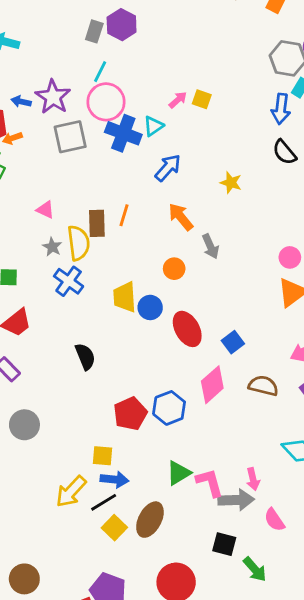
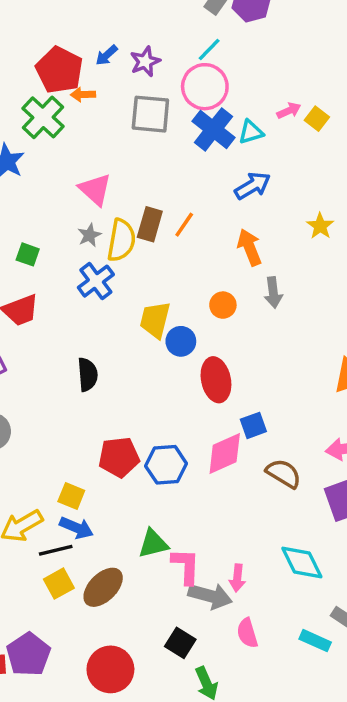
purple star: (53, 97) -> (145, 61), size x0.7
blue arrow: (21, 102) -> (107, 55), turned -72
pink triangle: (45, 210) -> (95, 190), size x1.5
blue square: (233, 342) -> (253, 425), moved

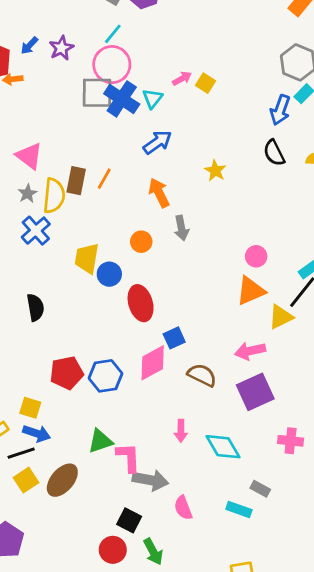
gray square: (150, 114) -> (97, 93), moved
cyan triangle: (251, 132) -> (152, 99), turned -30
pink arrow: (237, 578) -> (181, 431), moved
red circle: (110, 669) -> (113, 550), moved, size x0.7

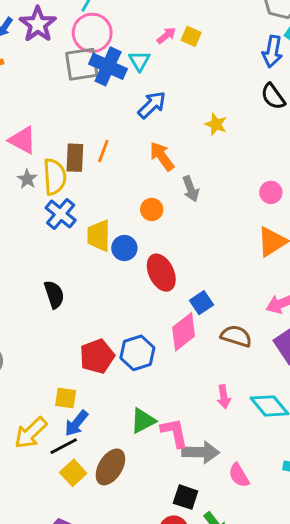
purple star: (61, 48) -> (38, 24), size x1.4
blue cross: (36, 231) -> (61, 214), moved
pink circle: (256, 256) -> (271, 192), moved
blue arrow: (37, 433) -> (76, 423), turned 120

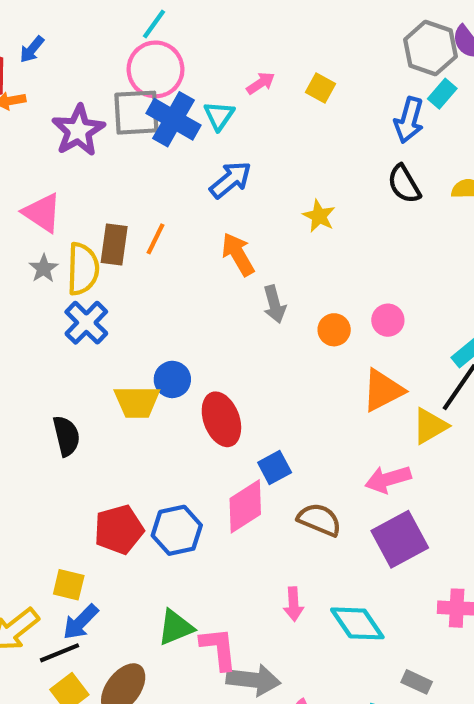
purple star: (38, 24) -> (78, 130), moved
yellow square: (191, 36) -> (321, 88), moved
orange circle: (152, 209) -> (334, 330), moved
yellow trapezoid: (99, 236) -> (137, 402), moved, turned -96

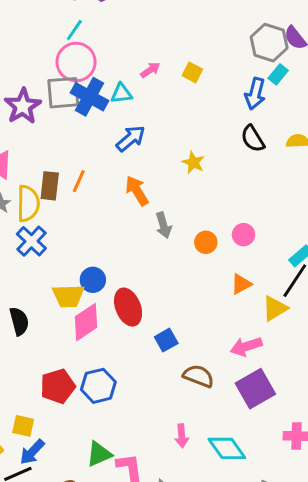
cyan triangle: (219, 116) -> (121, 94), turned 50
orange triangle: (383, 390) -> (241, 284), size x0.7
pink diamond: (245, 506) -> (86, 322), moved

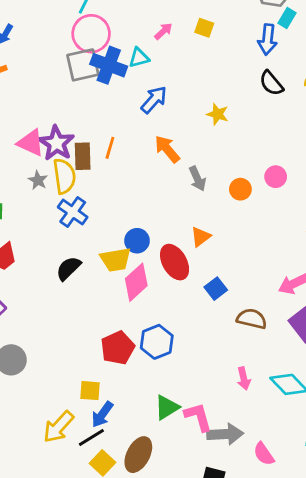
purple star: (23, 106) -> (56, 143), moved
orange triangle: (241, 284) -> (201, 237), moved
black semicircle: (19, 321) -> (68, 268), moved, turned -112

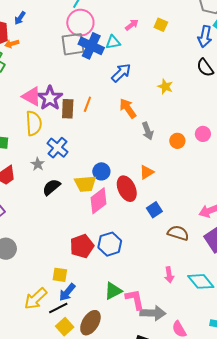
yellow semicircle: (64, 176) -> (34, 123), moved
gray star: (38, 180) -> (38, 164), moved

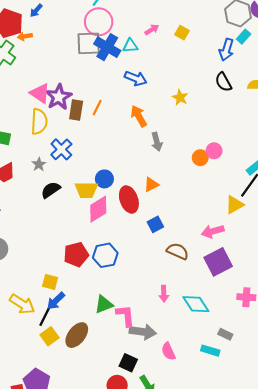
blue arrow: (121, 73) -> (136, 78), turned 60
orange circle: (177, 141) -> (200, 158), moved
yellow arrow: (36, 299) -> (22, 304), turned -110
black line: (58, 308) -> (45, 316), turned -42

